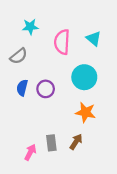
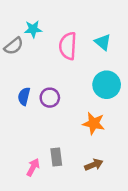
gray semicircle: (19, 56) -> (14, 46), moved
cyan circle: (84, 77) -> (107, 85), moved
brown arrow: (76, 142) -> (94, 165), moved, turned 35

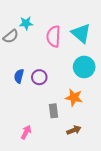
cyan triangle: (103, 42) -> (81, 33), size x1.5
gray rectangle: (56, 157) -> (54, 111), moved

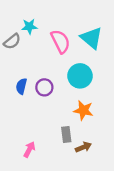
pink semicircle: (54, 36) -> (60, 41), turned 150
cyan circle: (84, 67) -> (80, 76), moved
gray rectangle: (54, 111) -> (66, 135), moved

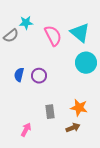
cyan circle: (80, 76) -> (86, 63), moved
orange star: (83, 110) -> (79, 108), moved
gray rectangle: (66, 135) -> (50, 112), moved

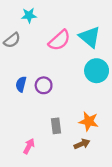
cyan star: (26, 23) -> (29, 15), moved
pink semicircle: (53, 36) -> (59, 40), turned 75

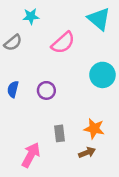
cyan triangle: (90, 37) -> (99, 19), moved
blue semicircle: (21, 84) -> (13, 89), moved
pink arrow: (29, 146) -> (31, 155), size x1.5

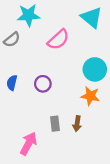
cyan star: (31, 16) -> (28, 15), size x1.5
orange star: (94, 129) -> (90, 96), moved
brown arrow: (87, 153) -> (77, 124), moved, turned 120

